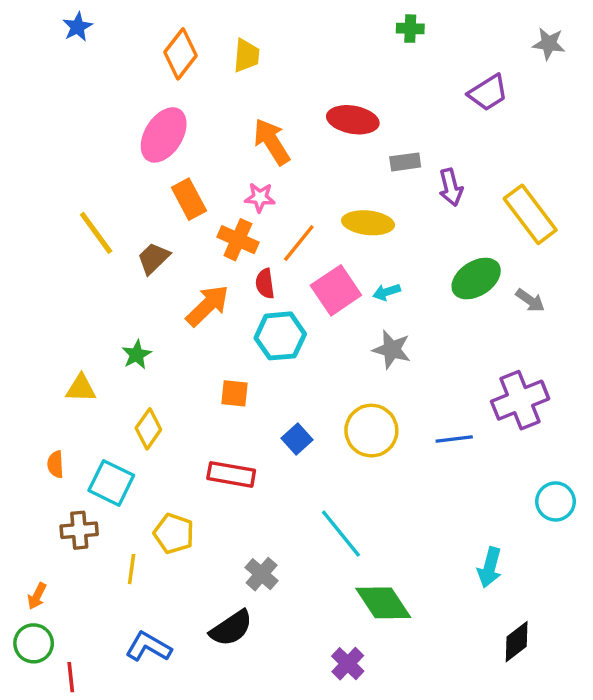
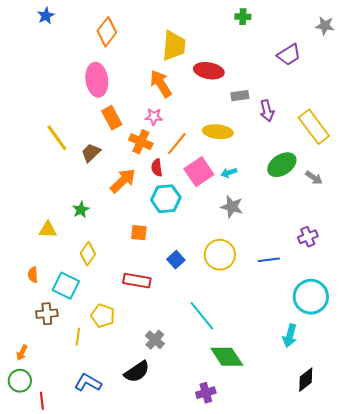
yellow trapezoid: (246, 56) -> (174, 46), moved, size x1.5
pink ellipse: (164, 135) -> (97, 80), turned -40
purple cross: (520, 400) -> (308, 237), size x0.6
cyan circle: (556, 501) -> (311, 297), moved, size x1.5
purple cross: (348, 664) -> (206, 393), turned 30

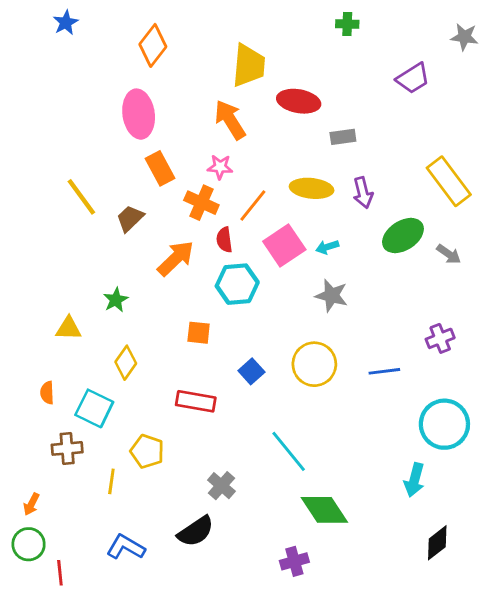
purple arrow: (267, 111) -> (363, 193), moved

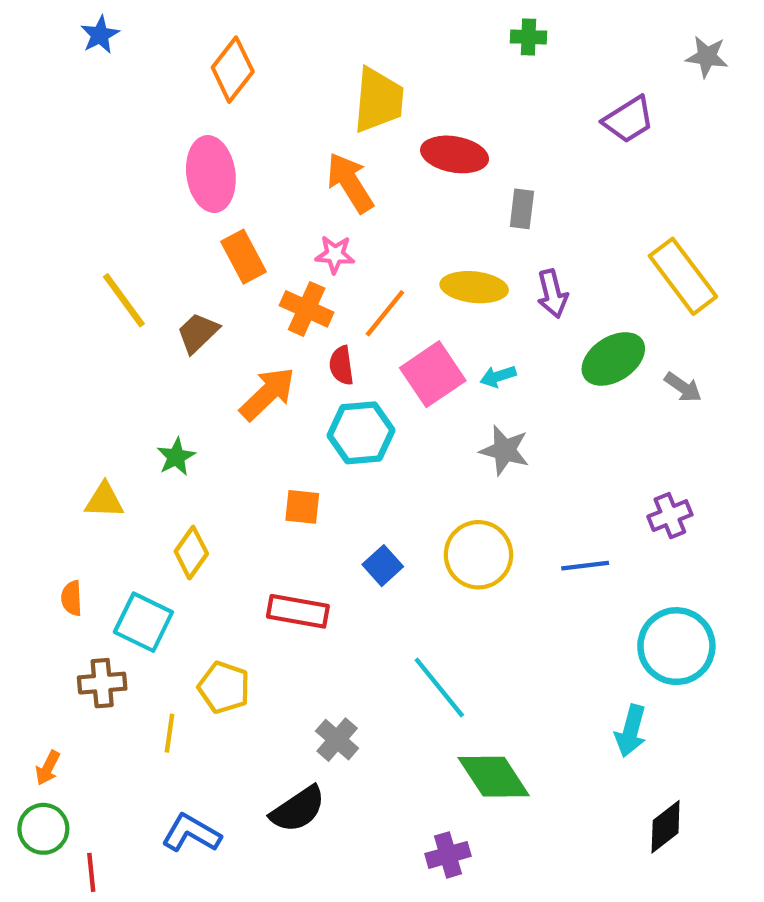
gray rectangle: (343, 137) -> (522, 209), turned -75

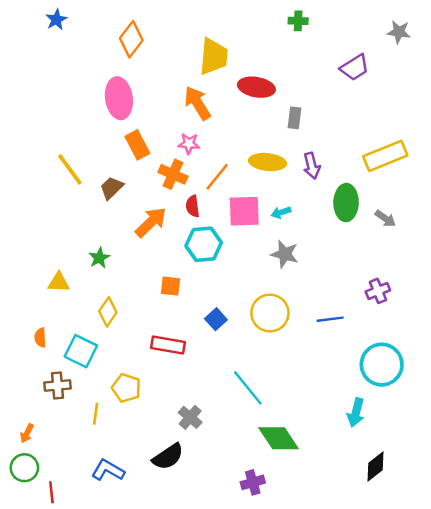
yellow rectangle: (683, 276) -> (385, 156), turned -75
green ellipse: (613, 359) -> (346, 203), turned -56
pink square: (433, 374) -> (244, 211), turned 32

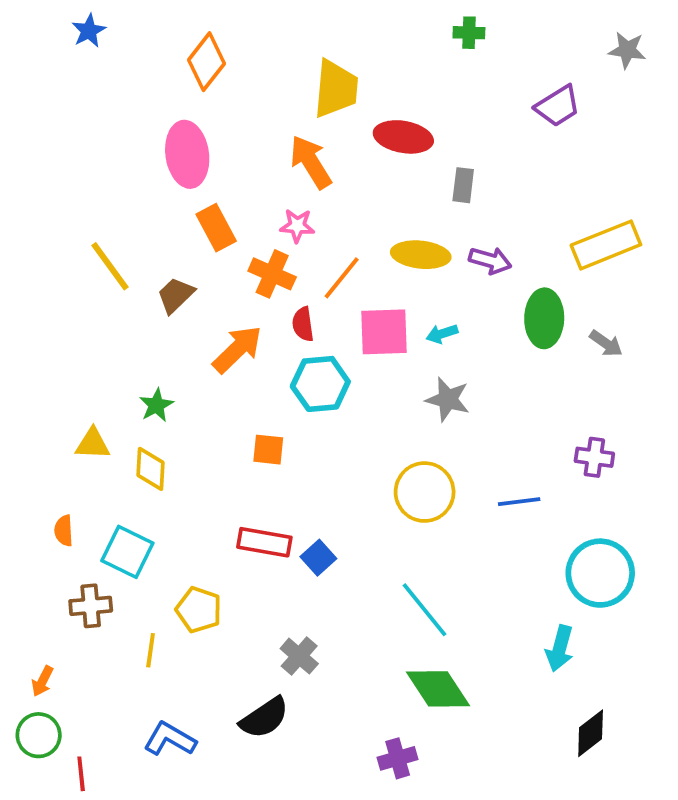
purple arrow: (312, 166) -> (490, 260), turned -60
purple cross: (378, 291) -> (594, 457), turned 30
yellow diamond: (108, 312) -> (151, 469), moved, turned -32
blue square: (216, 319) -> (318, 558), moved
cyan line: (248, 388) -> (425, 610), moved

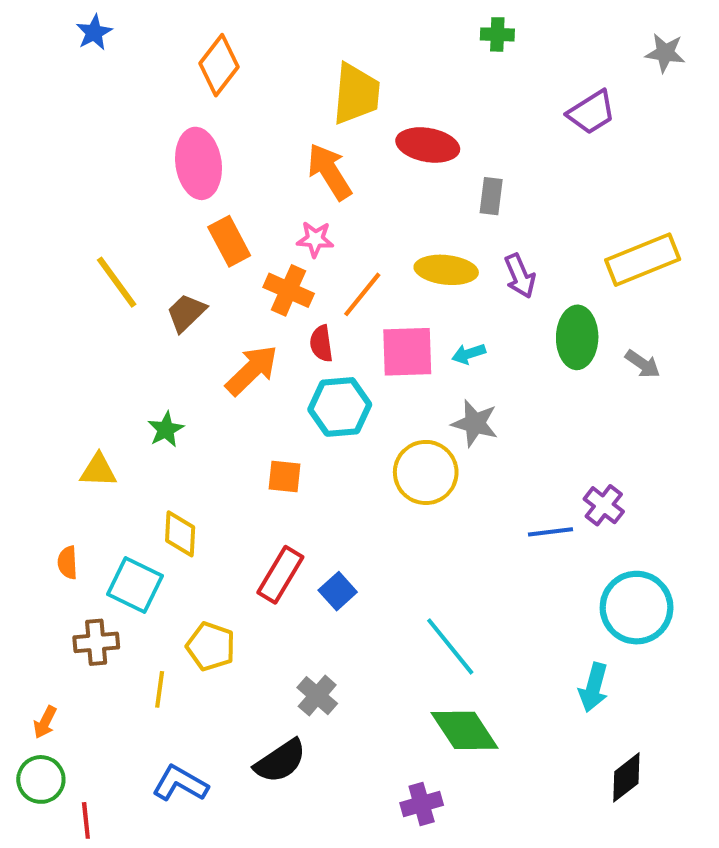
purple arrow: (490, 260) -> (520, 276), turned 51
purple cross: (594, 457) -> (604, 505), moved, turned 30
yellow diamond: (151, 469) -> (180, 534), moved
yellow circle: (425, 492) -> (426, 472), moved
red rectangle: (264, 542) -> (280, 575), turned -69

